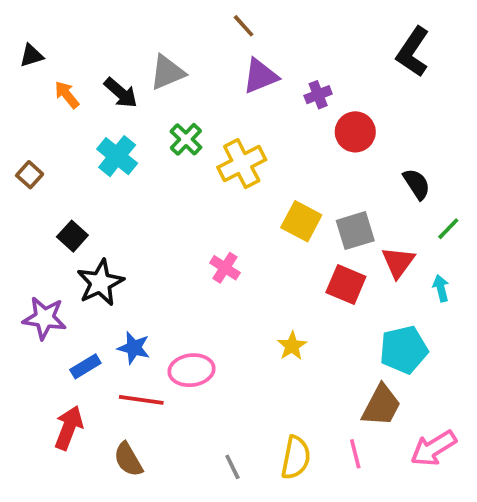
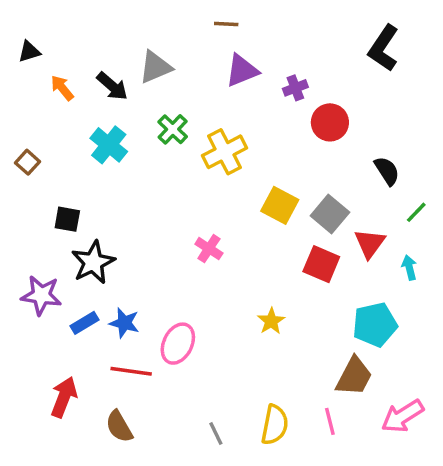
brown line: (244, 26) -> (226, 24), turned -45
gray square: (355, 231) -> (330, 214), turned -33
black square: (72, 236) -> (67, 219), turned -32
blue rectangle: (85, 366) -> (85, 323), moved
pink ellipse: (191, 370) -> (178, 344), turned -57

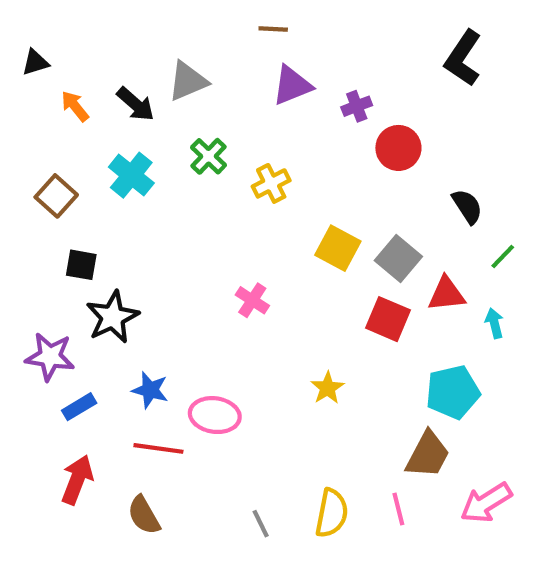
yellow cross: (225, 152) -> (271, 183), size x0.7
brown square: (28, 162) -> (56, 196), moved, size x1.4
red triangle: (370, 243) -> (446, 294), turned 48
blue rectangle: (85, 323) -> (79, 407), moved
pink ellipse: (178, 344) -> (215, 415), turned 72

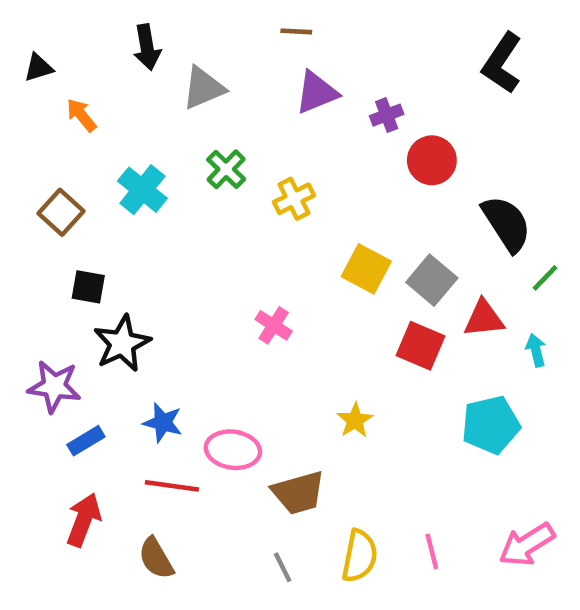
black arrow: (135, 104) -> (147, 47), moved, turned 39
black semicircle: (467, 206) -> (506, 224), size x1.5
brown trapezoid: (428, 455) -> (298, 493), moved, turned 46

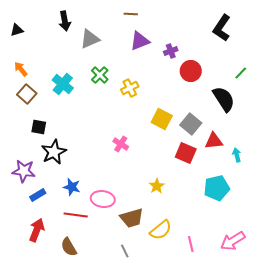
orange arrow: (81, 115) -> (21, 69), moved
green line: (545, 278) -> (241, 73), moved
yellow semicircle: (360, 556) -> (161, 230), moved, turned 40

